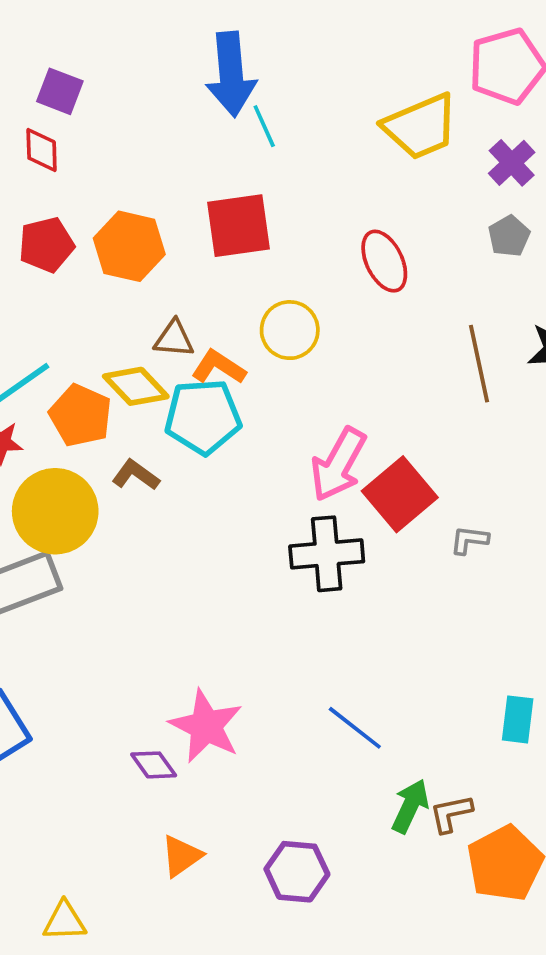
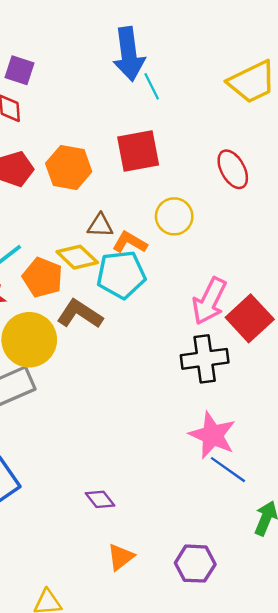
brown L-shape: (136, 475) -> (80, 314), size x1.5
pink star: (206, 726) -> (212, 435), moved

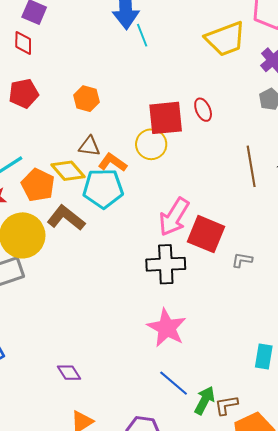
red square: (138, 151) -> (166, 118), moved
orange hexagon: (69, 168) -> (87, 99), moved, size x0.7
red ellipse: (233, 169) -> (203, 110), size x0.7
red square: (250, 318) -> (206, 234), turned -30
blue line: (228, 470) -> (174, 383), moved

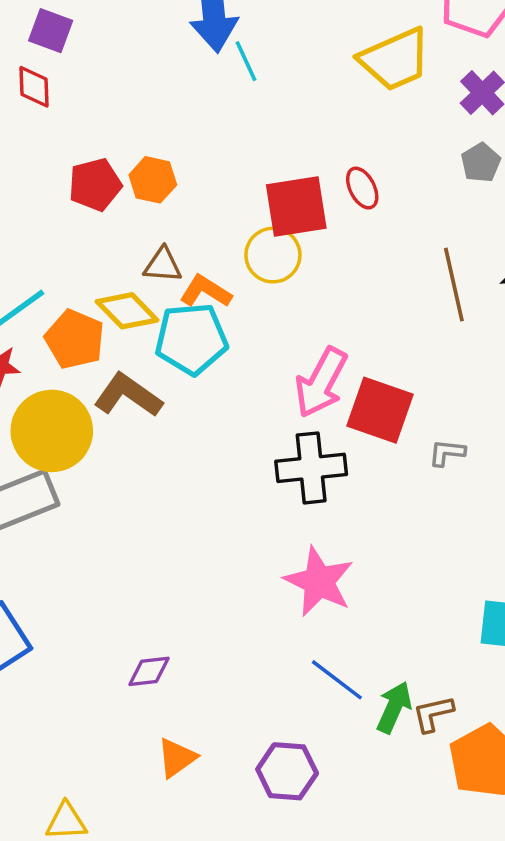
red pentagon: (24, 93) -> (95, 185), moved
purple diamond: (69, 373) -> (149, 671), turned -60

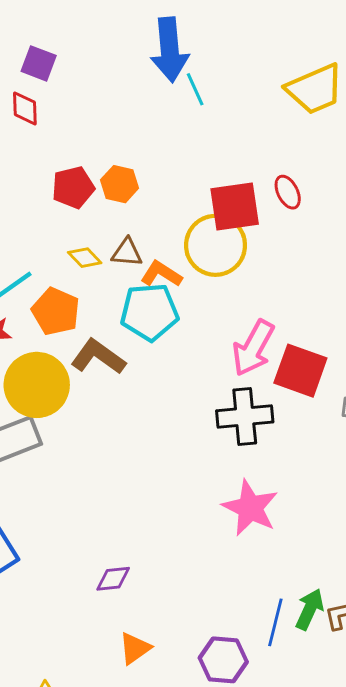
yellow circle: (273, 255) -> (216, 245), size x1.4
yellow diamond: (127, 311) -> (85, 258), moved, size x0.7
blue line: (337, 680) -> (275, 622), moved, turned 66

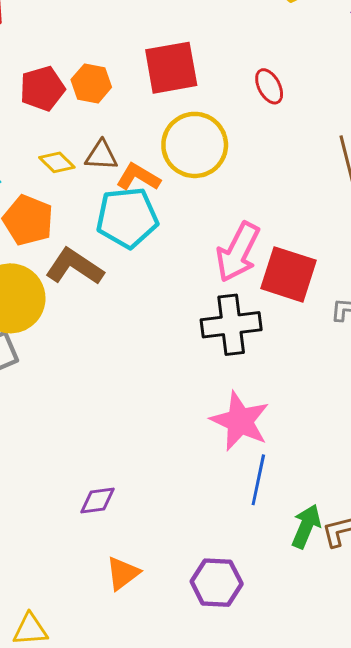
red square: (235, 206) -> (171, 68), moved
blue line: (275, 622) -> (258, 480), moved

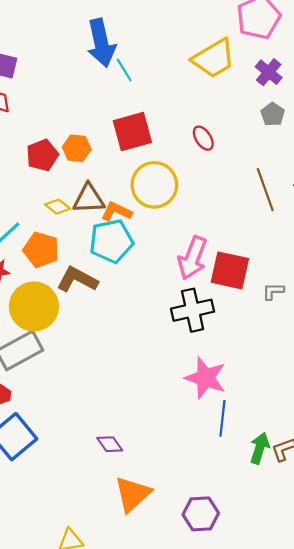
brown triangle: (101, 155) -> (89, 199), size x1.4
purple diamond: (98, 501) -> (110, 444), turned 68
orange triangle: (123, 573) -> (133, 494), size x1.5
purple hexagon: (217, 583) -> (201, 514), moved

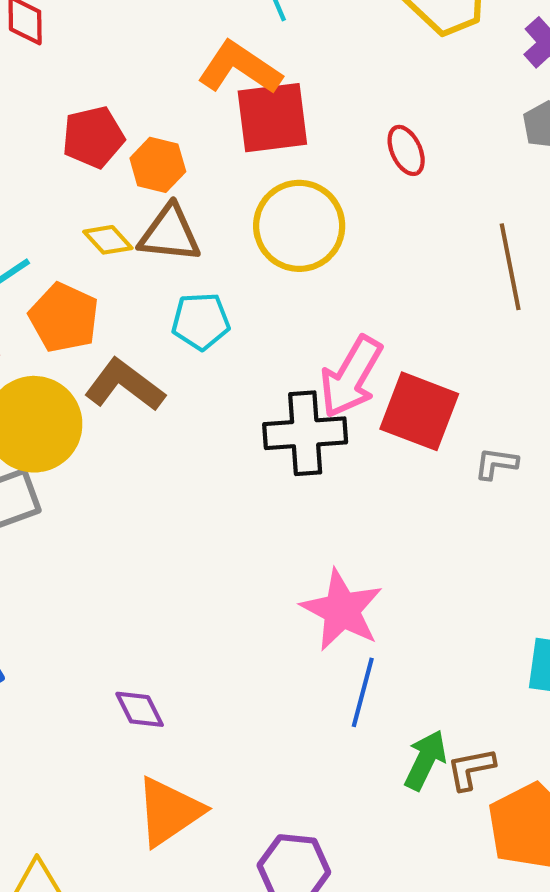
orange hexagon: (77, 148) -> (158, 165), moved
orange L-shape: (116, 212) -> (240, 68), moved, size x1.4
cyan pentagon: (111, 241) -> (201, 321), size x0.7
black cross: (193, 310) -> (305, 433), moved

